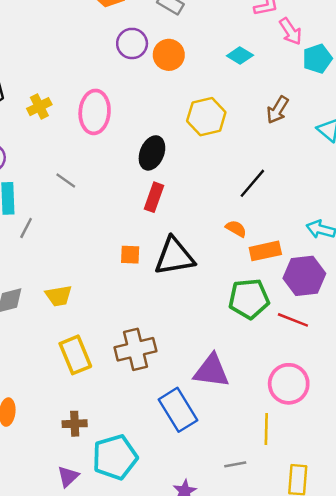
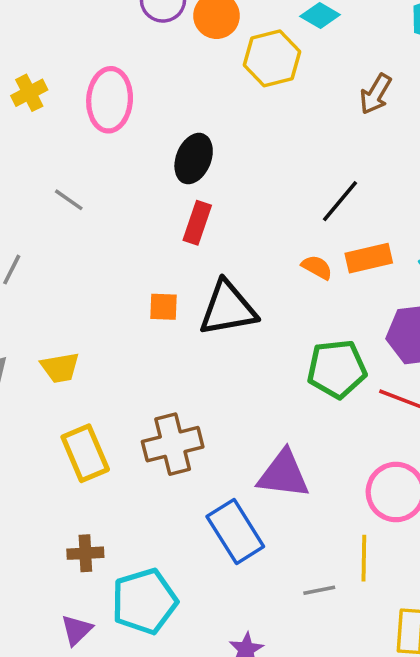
yellow hexagon: (206, 117) -> (272, 58), moved
orange rectangle: (265, 251) -> (369, 258), moved
gray line: (235, 464) -> (319, 590), moved

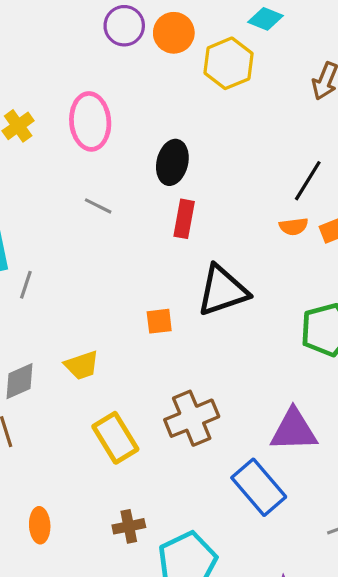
gray line: (69, 200) -> (98, 206), moved
orange semicircle: (317, 267) -> (294, 226), moved, turned 152
orange square: (163, 307) -> (159, 321), moved

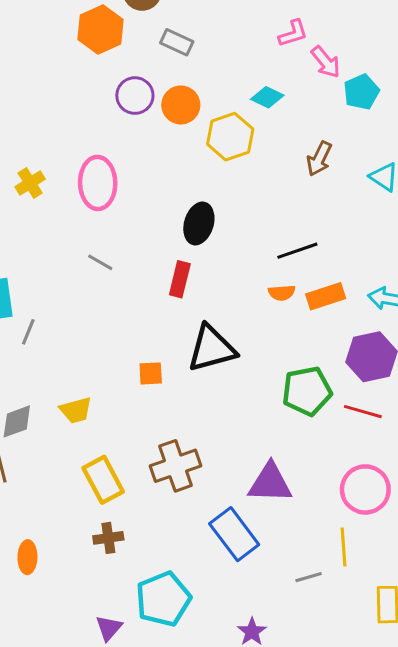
black ellipse: (172, 162) -> (199, 223), moved
black line: (308, 181) -> (297, 251), turned 36
brown cross: (129, 526) -> (108, 538), moved

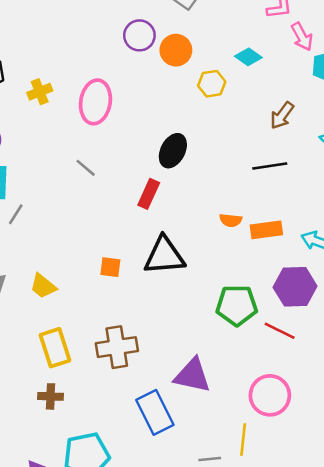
yellow hexagon: (230, 137) -> (212, 84), size x0.7
black line: (297, 251) -> (270, 166), moved
yellow trapezoid: (76, 410) -> (43, 286), turned 44

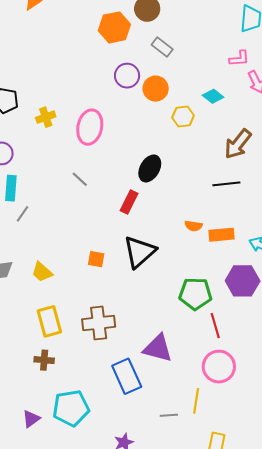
brown arrow: (282, 115) -> (238, 144), size x1.4
black triangle: (164, 256) -> (140, 252), turned -39
red line: (280, 331) -> (215, 326), moved, turned 45

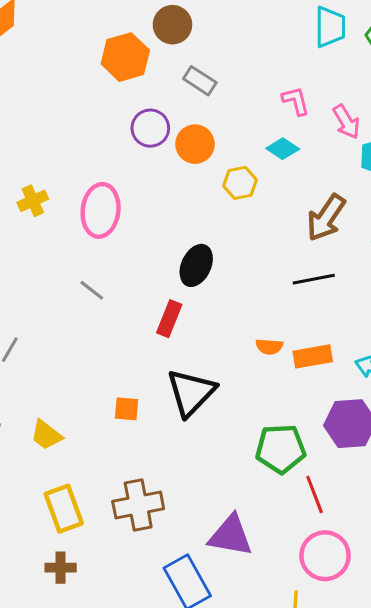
pink L-shape: (239, 58) -> (296, 101), moved, turned -95

